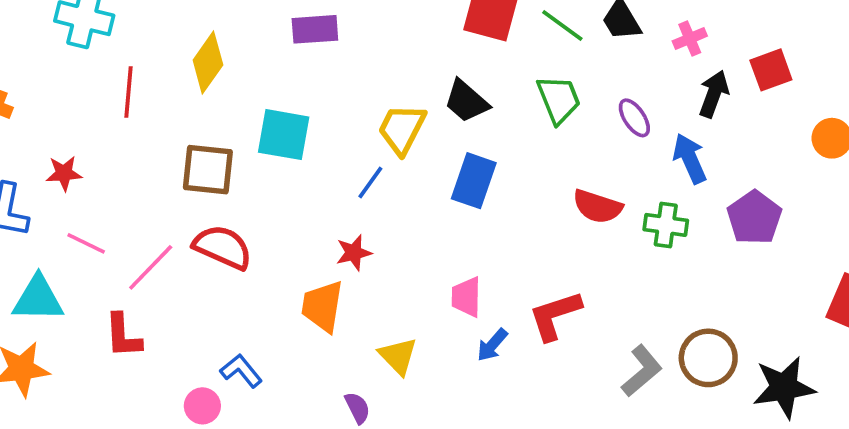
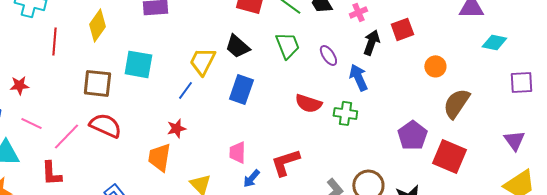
purple pentagon: (754, 218) -> (412, 135), moved

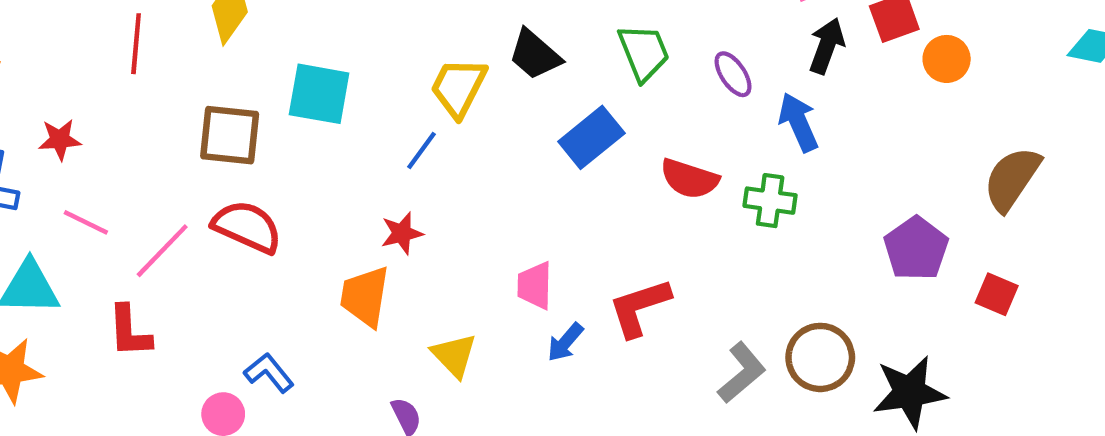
orange circle: (435, 66) -> (947, 59), moved
blue rectangle: (241, 89) -> (591, 137), moved, turned 32
red square: (449, 156) -> (997, 294), size x0.6

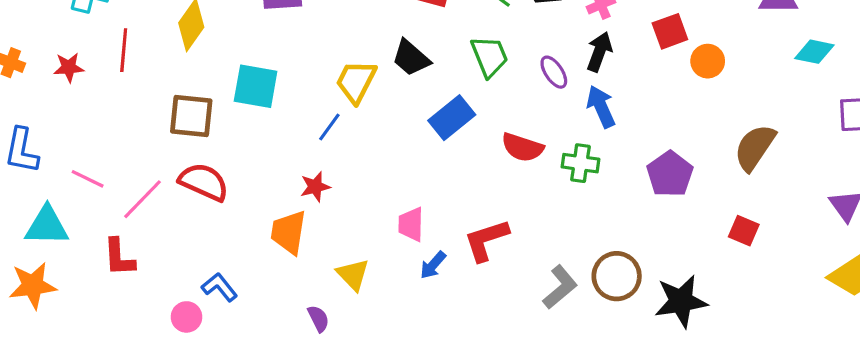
black arrow: (827, 46) -> (599, 52), moved
red star: (60, 140) -> (69, 67), moved
purple pentagon: (916, 249) -> (670, 174), moved

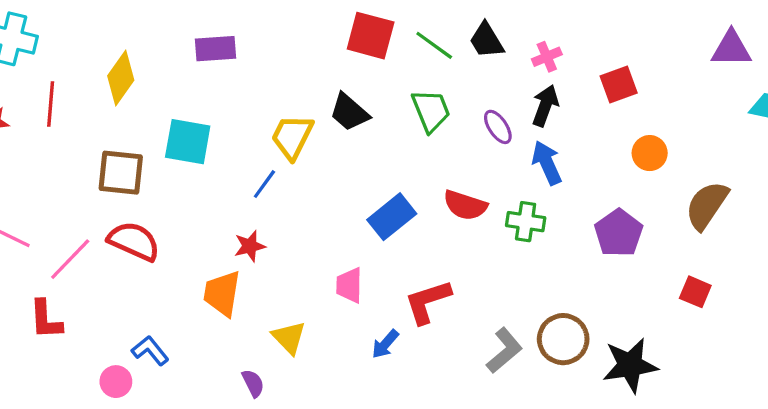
orange circle: (708, 61) -> (650, 153), moved
blue rectangle: (452, 118) -> (392, 217), moved
blue arrow: (433, 265) -> (385, 344), moved

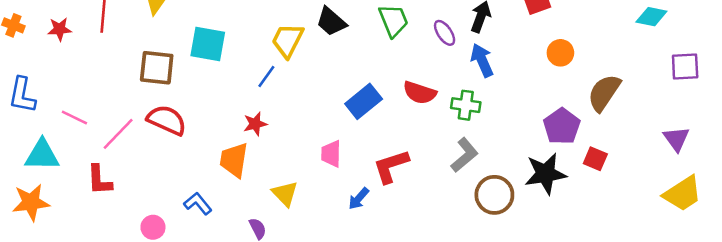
purple pentagon: (619, 233) -> (562, 126), moved
blue L-shape: (150, 351) -> (198, 204), moved
gray L-shape: (504, 351) -> (465, 155), moved
black star: (630, 365) -> (545, 174), moved

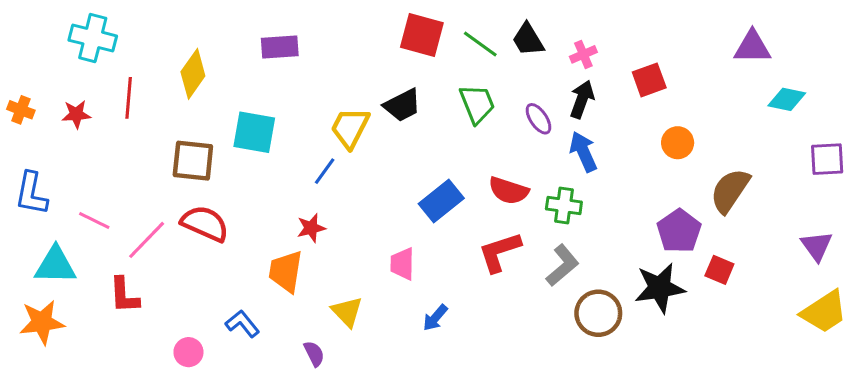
black trapezoid: (331, 22) -> (402, 105), turned -68
red L-shape: (391, 166) -> (500, 252), moved

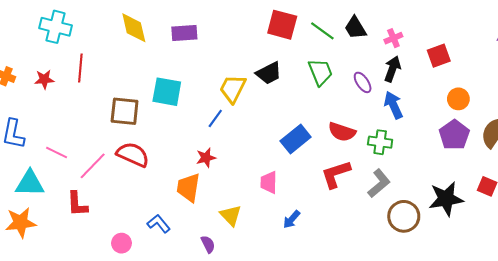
yellow diamond: (193, 74) -> (134, 28), moved, turned -48
purple pentagon: (679, 231) -> (454, 135), moved

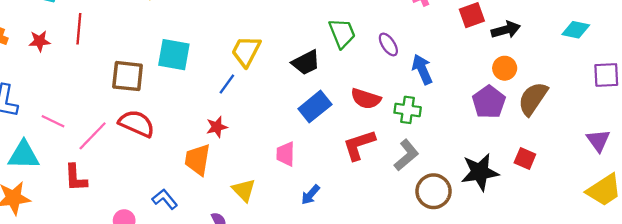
black arrow: (392, 69) -> (506, 30), moved, turned 55
black trapezoid: (269, 73) -> (306, 63), moved
orange circle: (458, 99) -> (505, 68), moved

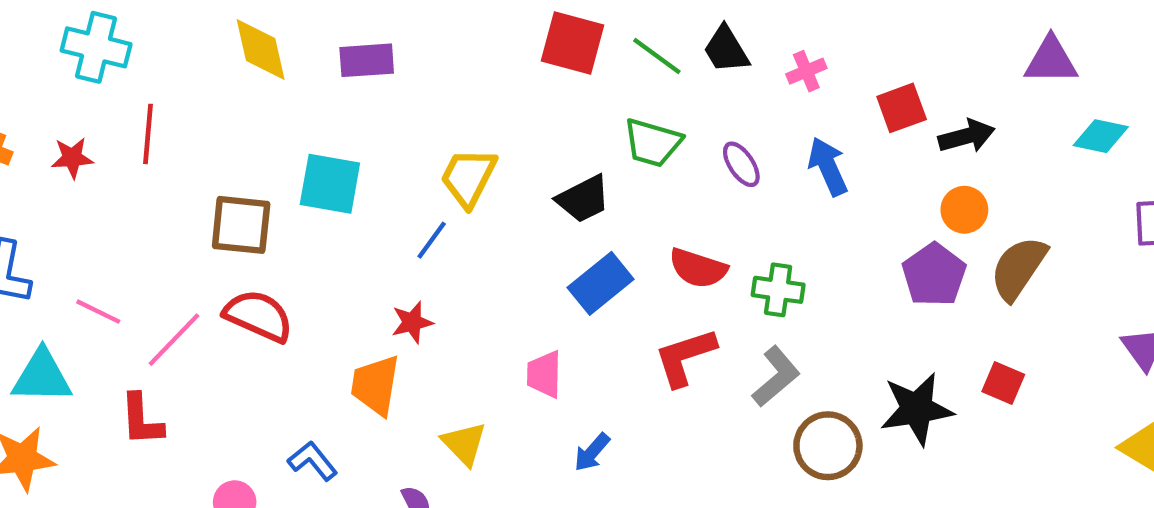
green trapezoid: (342, 33) -> (653, 143), turned 128
blue arrow: (422, 69) -> (828, 166), moved

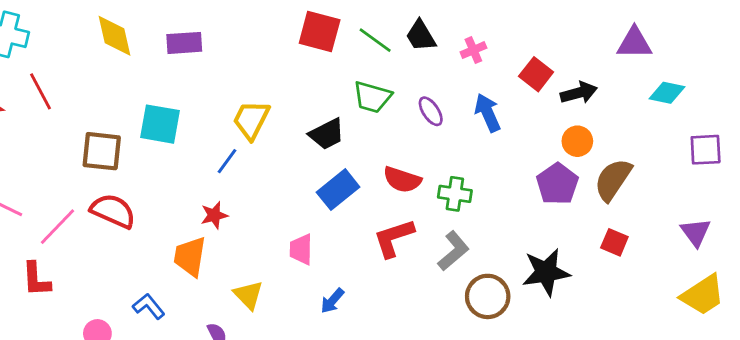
red square: (902, 108) -> (536, 74), turned -32
red line: (148, 134) -> (40, 91), turned -33
red square: (1003, 383) -> (614, 242), moved

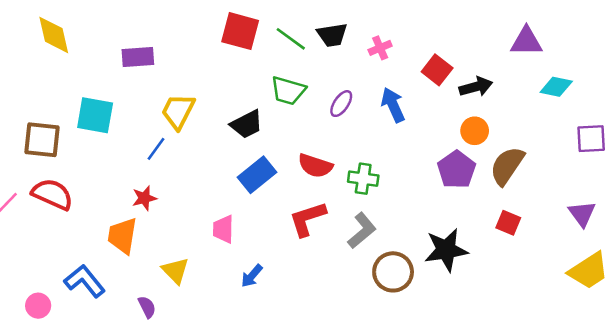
black trapezoid: (421, 36) -> (332, 35), turned -68
purple rectangle: (184, 43) -> (138, 57), moved
purple ellipse: (431, 111) -> (341, 104), turned 68
blue L-shape: (149, 306) -> (85, 281), size x1.4

